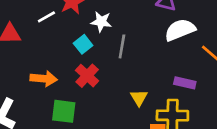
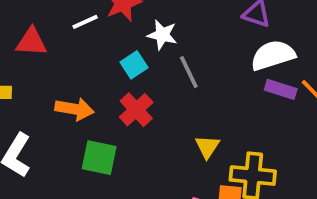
gray line: (122, 46) -> (189, 72), turned -40
purple rectangle: (185, 83) -> (281, 89), moved

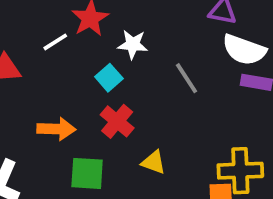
white semicircle: (273, 55) -> (244, 50), turned -135
gray line: (189, 72) -> (187, 78), moved
yellow triangle: (207, 147) -> (154, 162), moved, turned -36

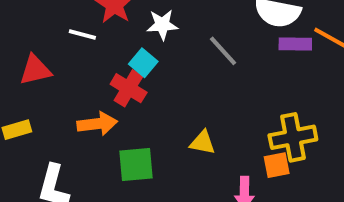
white line: (55, 42) -> (82, 35), turned 56
red cross: (117, 121) -> (129, 88), moved

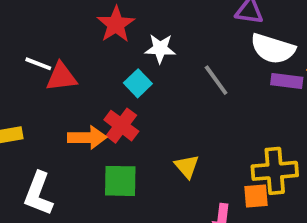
white line: (82, 35) -> (38, 64), moved
red triangle: (35, 70) -> (61, 77), moved
red cross: (129, 88) -> (121, 126), moved
yellow triangle: (203, 142) -> (187, 166), turned 32

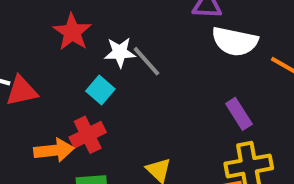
gray line: (216, 80) -> (146, 61), moved
purple rectangle: (287, 81) -> (239, 114), moved, turned 56
red cross: (121, 126) -> (88, 135), turned 32

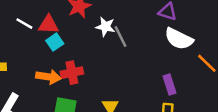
cyan square: (100, 90) -> (55, 42), moved
red triangle: (22, 91) -> (48, 25), moved

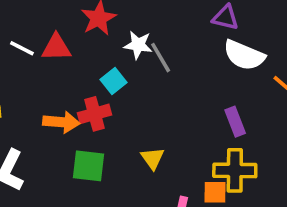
cyan square: (55, 42) -> (113, 81), moved

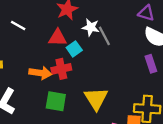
red triangle: (56, 47) -> (57, 38), moved
purple rectangle: (235, 122) -> (151, 64), moved
yellow triangle: (152, 158) -> (96, 99), size x1.6

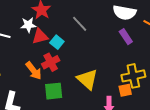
white star: (91, 27) -> (28, 25), moved
orange arrow: (40, 73) -> (34, 71), turned 60

